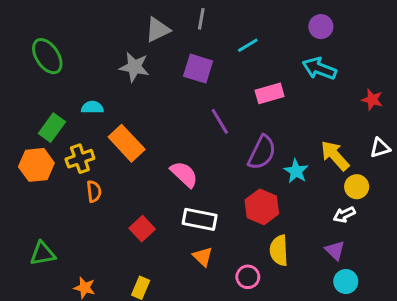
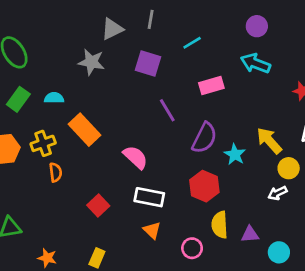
green rectangle: (52, 128) -> (18, 99), moved
purple triangle: (335, 250) -> (250, 234), moved, turned -48

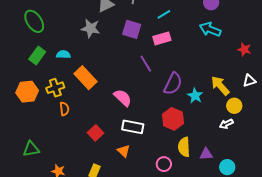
pink rectangle: (211, 85) -> (162, 38), moved
orange triangle: (152, 230) -> (124, 151), moved

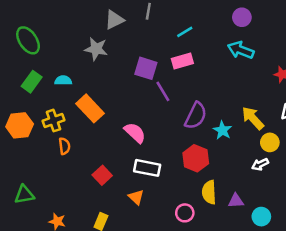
purple square: (132, 29) -> (146, 68), moved

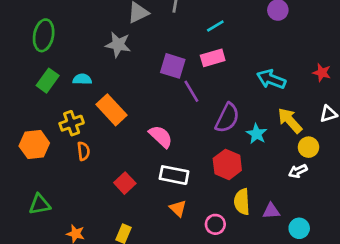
green ellipse: (28, 40) -> (44, 35), turned 44
cyan arrow: (241, 50) -> (271, 79), moved
orange hexagon: (20, 125) -> (34, 144), moved
orange triangle: (136, 197) -> (178, 208), moved

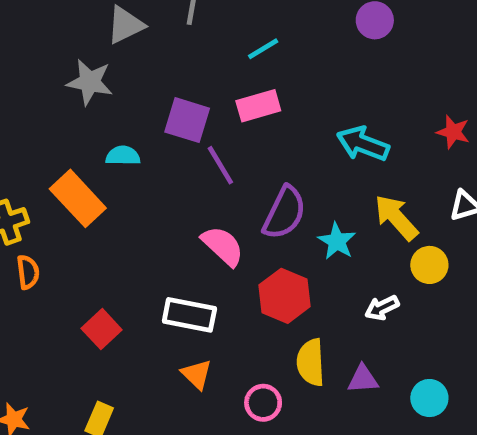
cyan semicircle: (82, 79) -> (123, 156), moved
pink semicircle: (161, 136) -> (223, 246), moved
white arrow: (298, 171) -> (382, 308), moved
cyan circle: (299, 228) -> (429, 398), moved

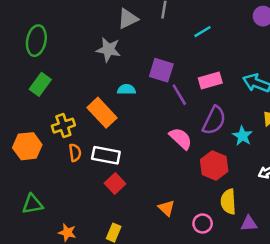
pink rectangle: (258, 106) -> (210, 80), moved
white rectangle: (189, 315) -> (106, 155), moved
purple triangle: (363, 379) -> (249, 223), moved

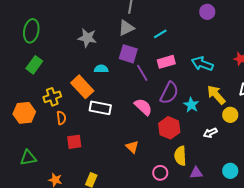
gray triangle: (128, 19) -> (126, 28), moved
cyan line: (203, 32) -> (160, 34), moved
white rectangle: (106, 155) -> (100, 108), moved
red square: (115, 184) -> (74, 142), moved, turned 35
orange triangle: (166, 208) -> (132, 147), moved

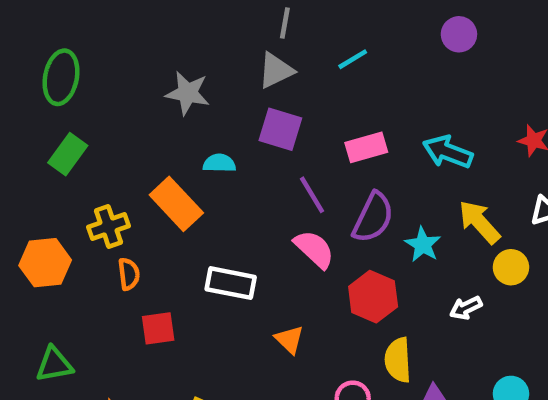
cyan line: (160, 34) -> (353, 59), moved
purple line: (142, 73) -> (312, 195), moved
white rectangle: (100, 108) -> (231, 283), moved

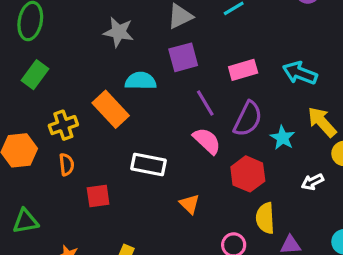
purple square: (280, 129) -> (183, 57), turned -32
cyan semicircle: (219, 163) -> (141, 81), size x1.4
orange semicircle: (129, 274) -> (67, 165), moved

